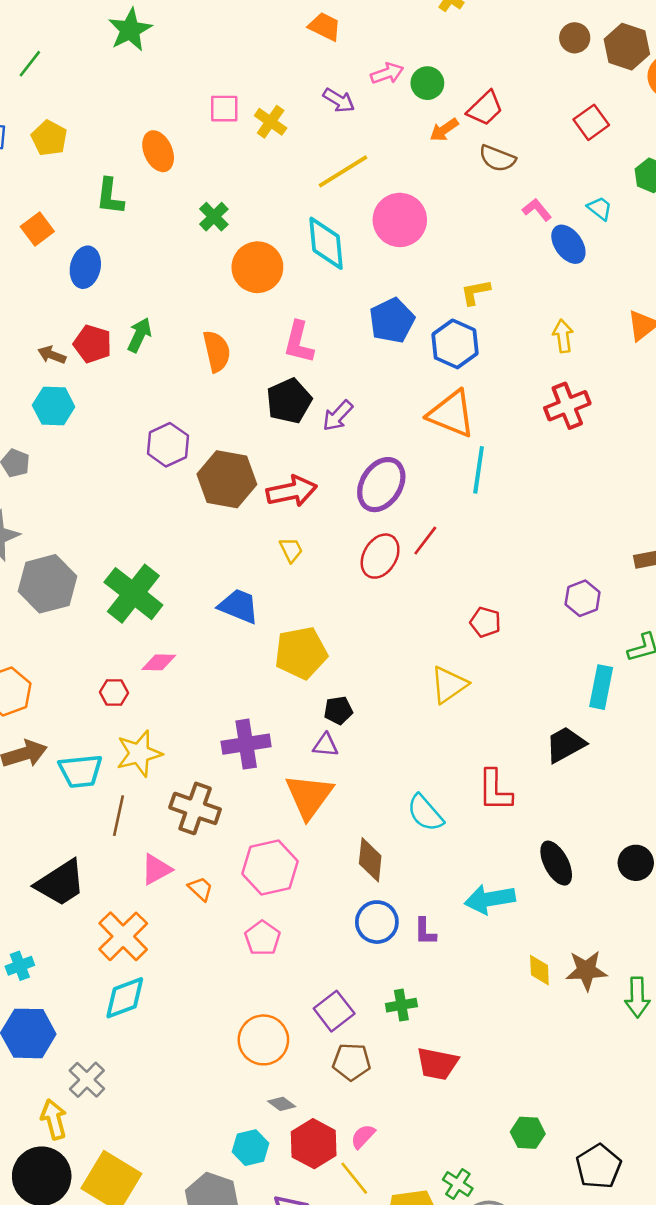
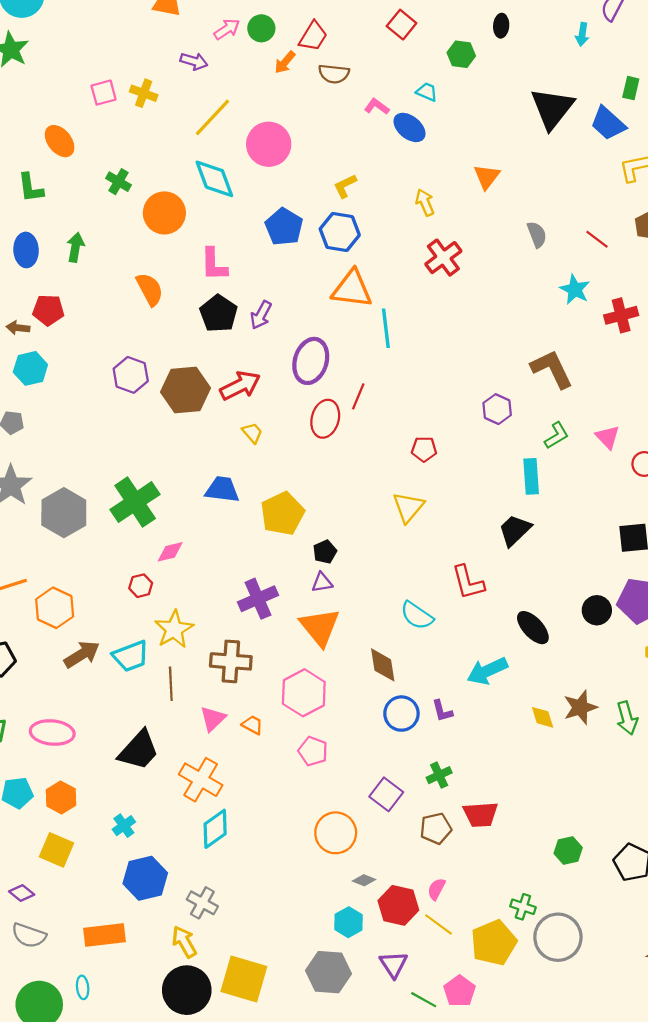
green arrow: (139, 335) -> (75, 247), moved
green cross: (133, 594) -> (135, 502), turned 33
brown pentagon: (352, 1062) -> (436, 828), moved

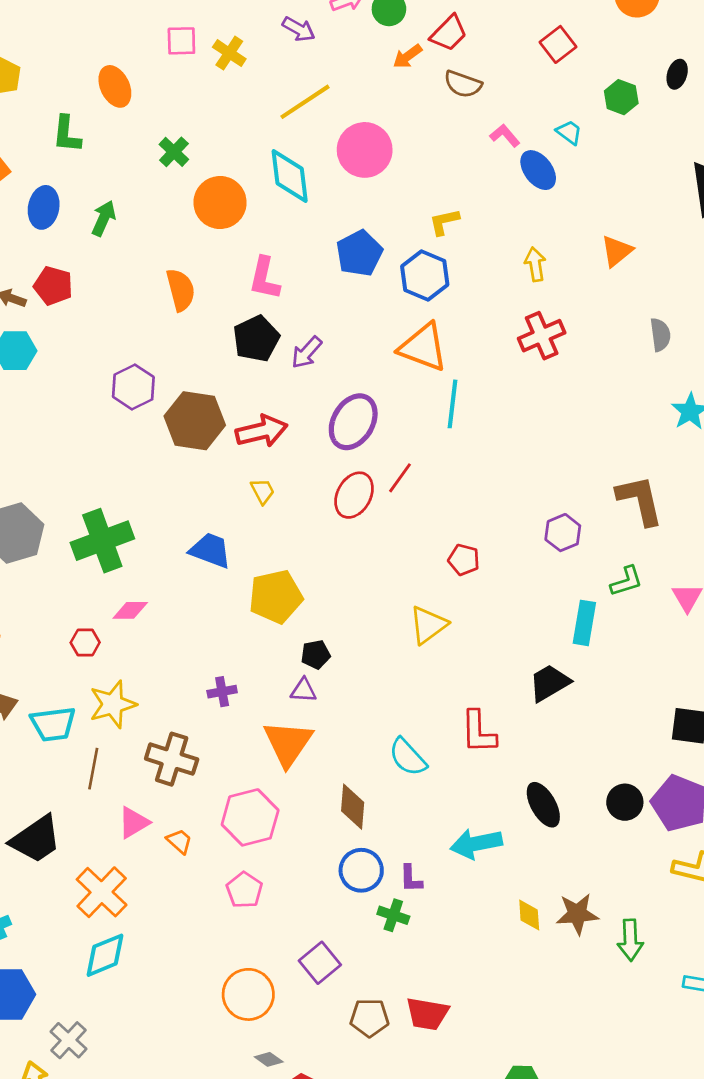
purple cross: (258, 599) -> (222, 692), size x0.6
green cross: (439, 775) -> (393, 915), moved, turned 30

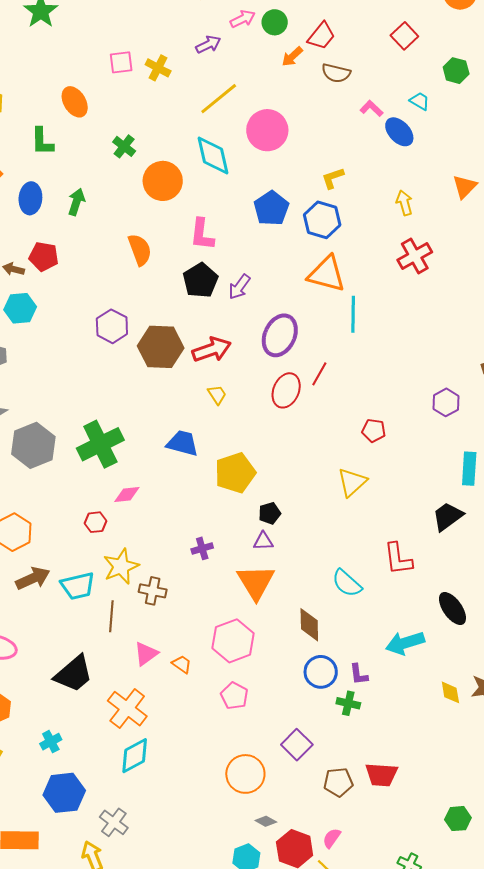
purple arrow: (299, 29) -> (208, 44), turned -50
brown cross: (172, 759) -> (153, 591), moved, size x0.7

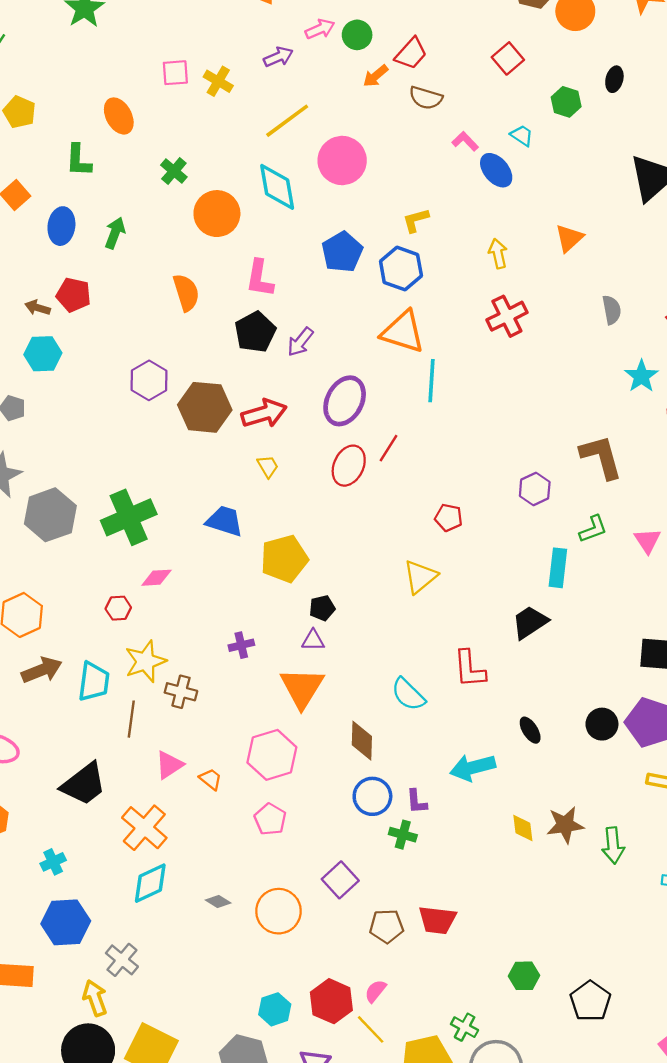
cyan trapezoid: (78, 586) -> (94, 682), turned -72
black ellipse: (452, 609) -> (530, 730), size x0.7
gray diamond: (266, 821) -> (218, 901), moved

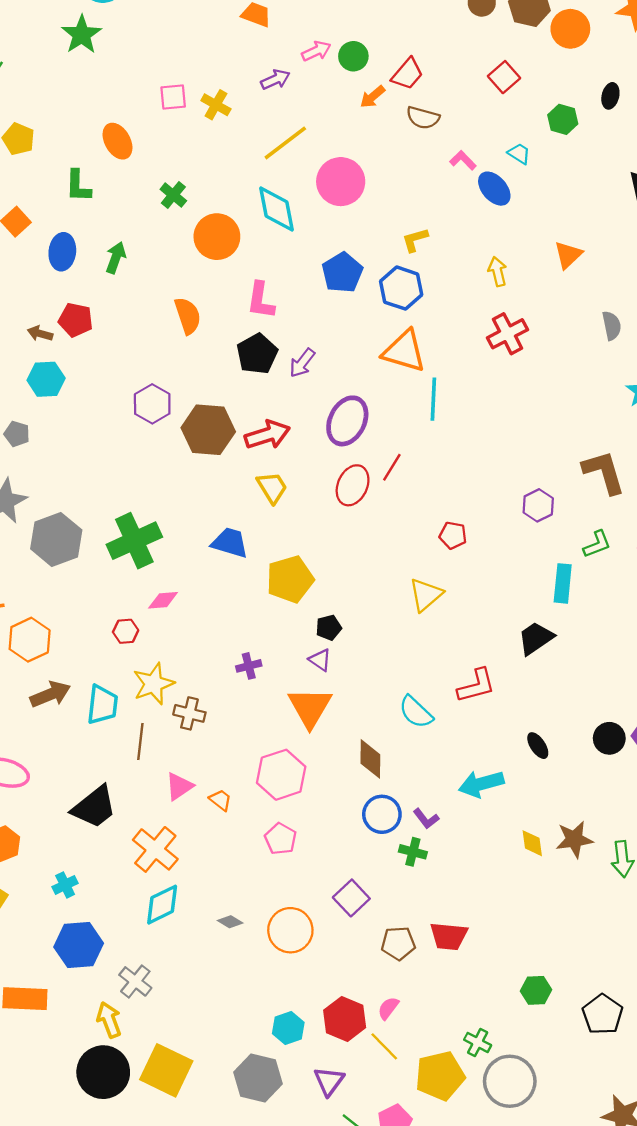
yellow trapezoid: (268, 466) -> (272, 487), size x1.4
purple triangle: (313, 640) -> (320, 660), turned 35
red L-shape: (470, 669) -> (476, 686), turned -99
purple L-shape: (417, 801) -> (426, 819), turned -32

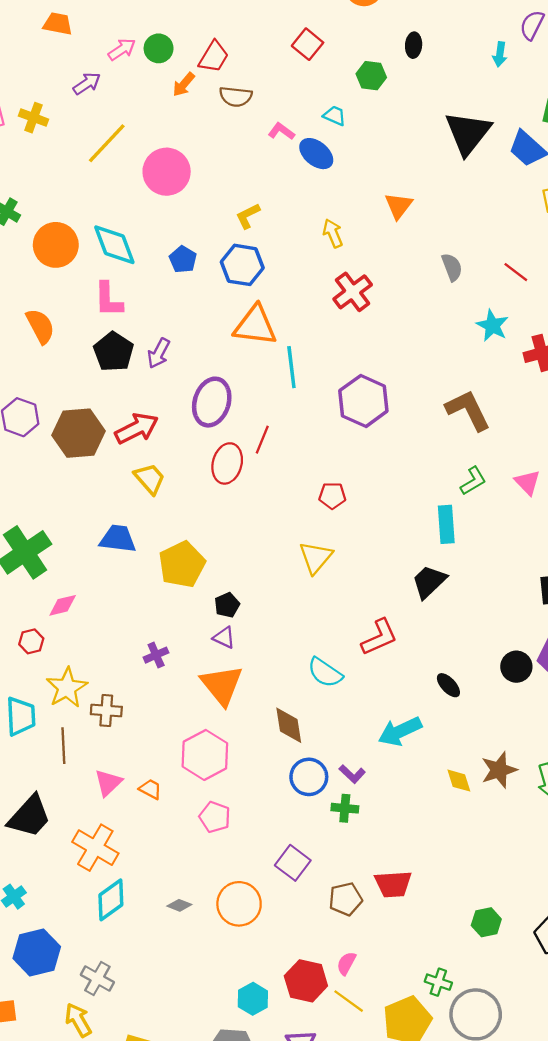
cyan diamond: (276, 209) -> (114, 245), moved
blue pentagon: (342, 273) -> (183, 259), size x0.7
purple hexagon: (538, 505) -> (363, 401), moved, size x1.6

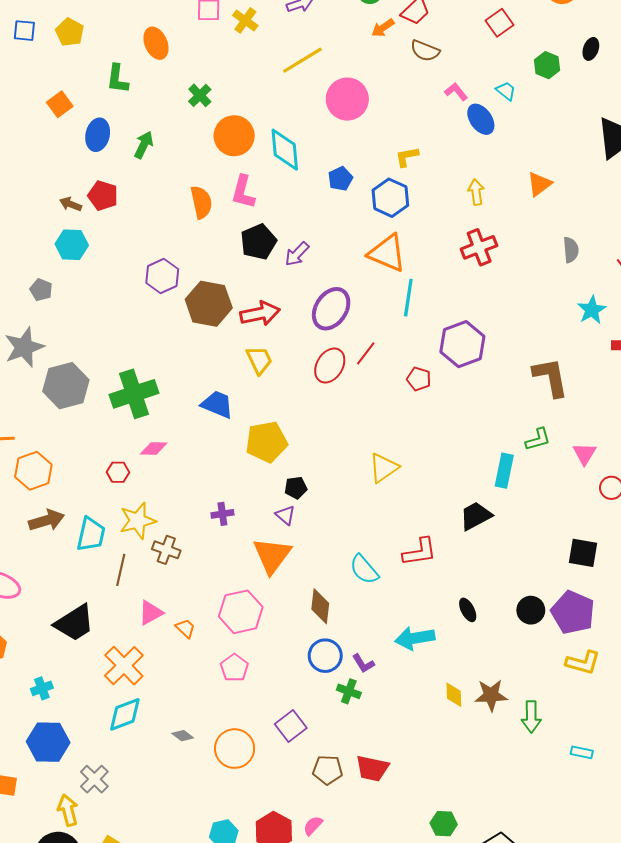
pink L-shape: (108, 300) -> (243, 192), moved
red pentagon: (332, 496) -> (419, 379), moved

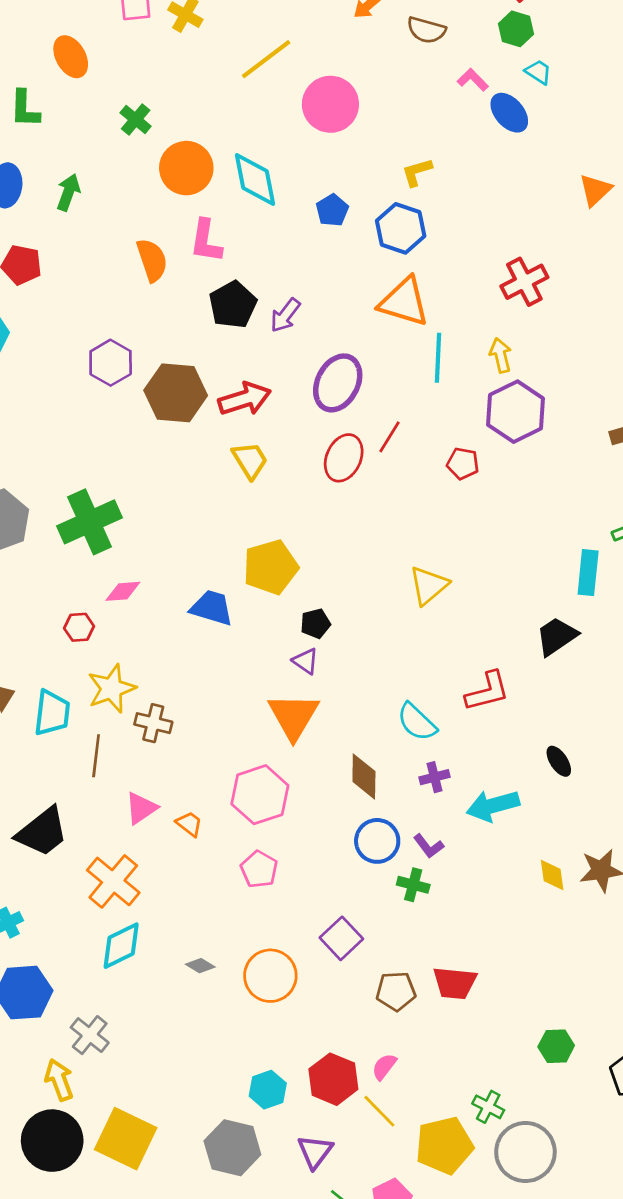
green hexagon: (547, 65) -> (516, 29), moved
yellow arrow: (476, 192) -> (501, 355), moved
blue trapezoid: (217, 404) -> (212, 608), moved
purple cross: (222, 514) -> (434, 777), moved

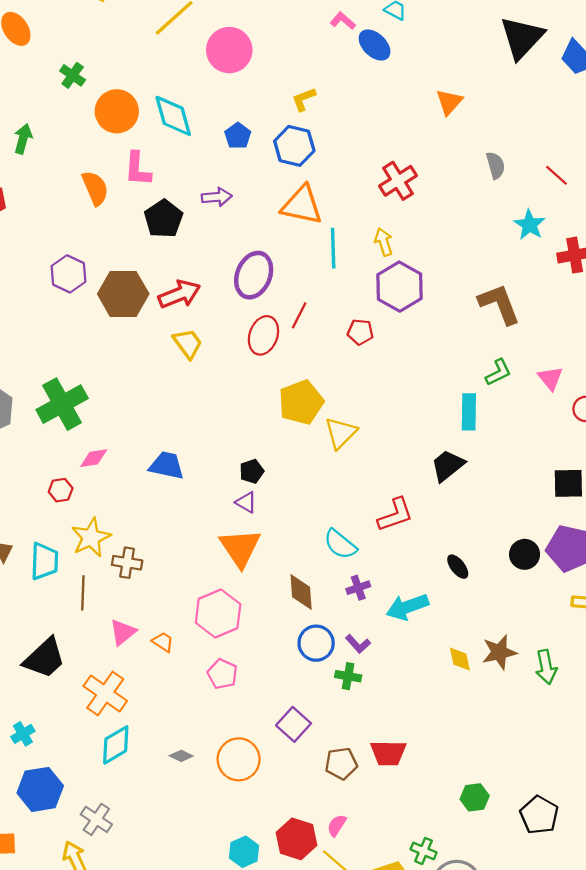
purple arrow: (285, 315) -> (217, 197), moved, turned -128
yellow pentagon: (271, 567) -> (301, 402), moved

